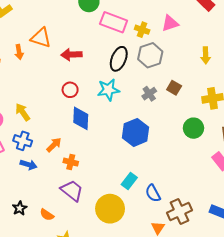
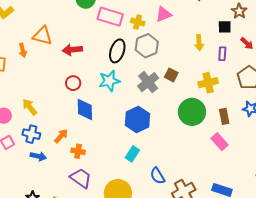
gray cross: (149, 94) -> (148, 82), size x1.5
green circle: (194, 128) -> (192, 112), size x1.4
cyan rectangle: (129, 181) -> (132, 154), moved

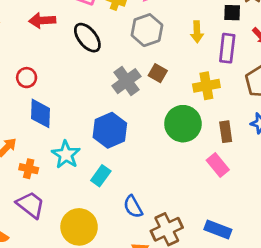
gray hexagon: (147, 46) -> (147, 30), moved
red arrow: (72, 50) -> (42, 20), moved
black ellipse: (117, 51) -> (87, 38), turned -60
purple rectangle: (222, 54) -> (227, 48), size x1.5
cyan star: (109, 81) -> (66, 155), moved, turned -30

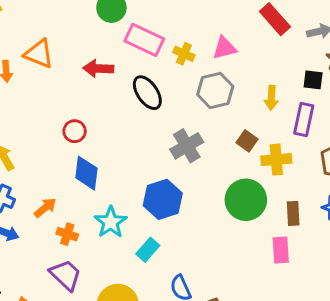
brown square: (158, 73) -> (247, 141), moved
pink rectangle: (218, 165) -> (281, 250), turned 30

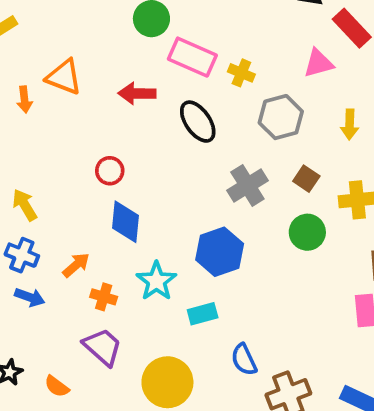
pink triangle: (224, 48) -> (319, 63), moved
brown square: (247, 141) -> (306, 179), moved
green circle: (246, 200) -> (307, 232), moved, size x0.7
cyan rectangle: (148, 250) -> (203, 314), turned 35

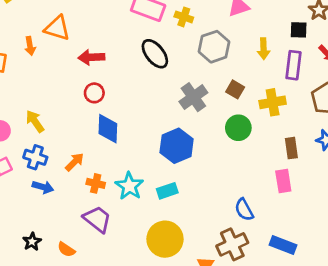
red arrow: (137, 93) -> (91, 57), moved
cyan star: (156, 281) -> (129, 186), moved
blue semicircle: (244, 360) -> (244, 210), moved
yellow circle: (167, 382) -> (165, 239), moved

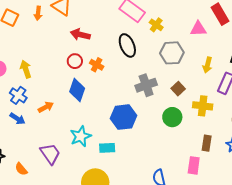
orange cross: (96, 183) -> (97, 65), moved

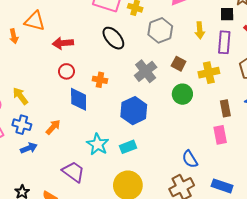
orange cross: (97, 65) -> (100, 80), moved
blue arrow: (17, 119) -> (29, 148), turned -35

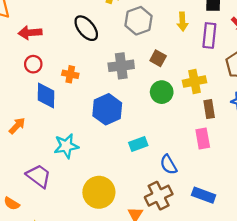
gray cross: (146, 71) -> (121, 66), turned 30
yellow cross: (209, 73) -> (195, 81), moved
cyan star: (98, 144) -> (66, 146), turned 30
cyan rectangle: (128, 147) -> (138, 144), moved

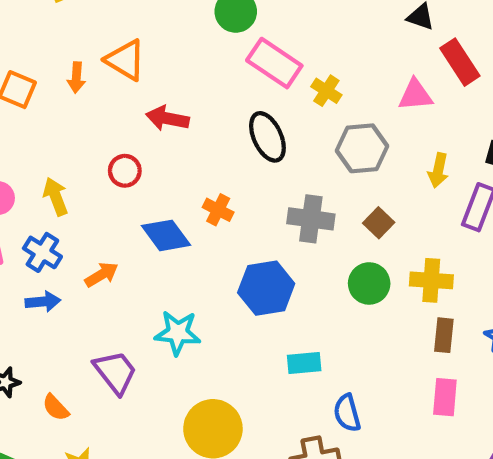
red circle: (33, 64) -> (125, 171), moved
blue diamond: (46, 96) -> (166, 235), turned -52
pink rectangle: (203, 138) -> (445, 397), moved

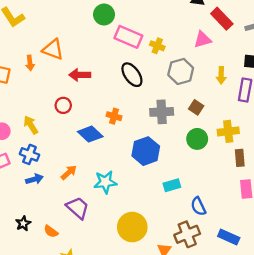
orange arrow: (102, 275) -> (69, 172), moved

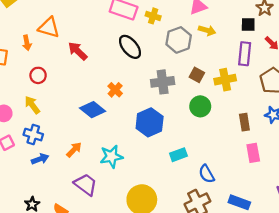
red arrow: (80, 75) -> (78, 51), turned 48
yellow arrow: (221, 75) -> (207, 30), moved, turned -70
red circle: (63, 105) -> (38, 75), moved
orange cross: (114, 116) -> (115, 90), turned 32
yellow cross: (228, 131) -> (225, 80), moved

